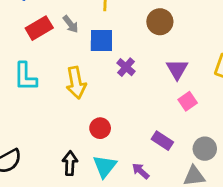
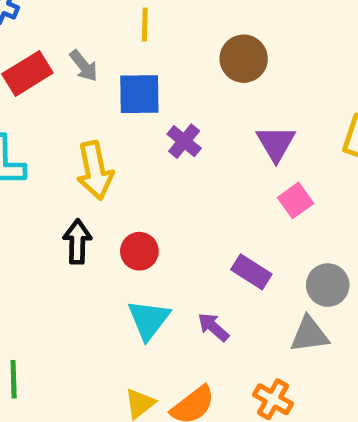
black arrow: (70, 163) -> (77, 242), moved

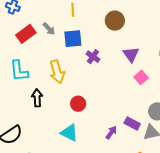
black arrow: (77, 242) -> (37, 98), moved
purple rectangle: (251, 272) -> (132, 123), moved
cyan triangle: (149, 320) -> (69, 133), moved, turned -36
purple arrow: (213, 327) -> (111, 133), turned 88

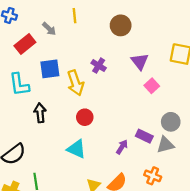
gray arrow: (49, 29) -> (49, 29), moved
blue square: (73, 39) -> (50, 69), moved
yellow arrow: (57, 72) -> (76, 83), moved

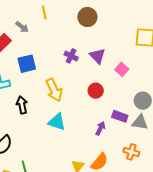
purple triangle: (140, 61) -> (97, 56), moved
yellow arrow: (76, 83) -> (54, 90), moved
red circle: (85, 117) -> (96, 91), moved
gray triangle: (165, 145) -> (140, 122), turned 30
cyan triangle: (77, 149) -> (57, 122), moved

